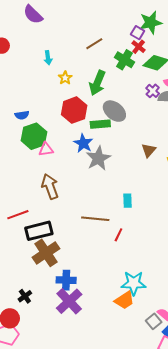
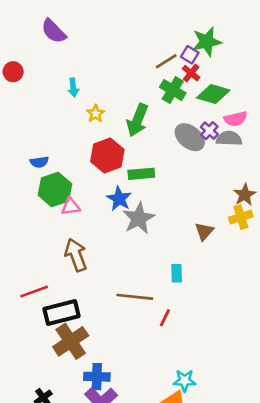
brown line: (94, 44) -> (166, 61), moved
gray ellipse: (114, 111) -> (190, 137), moved
brown triangle: (149, 150) -> (204, 231), moved
cyan star: (134, 283) -> (185, 381), size x0.7

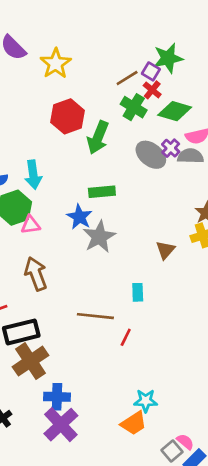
cyan arrow: (73, 87) -> (33, 175), moved, size x1.5
yellow star: (96, 114) -> (56, 63), moved, size x1.6
red hexagon: (107, 155) -> (68, 116), moved

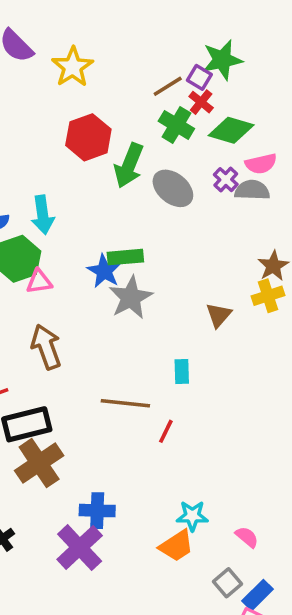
gray ellipse: (151, 155) -> (173, 188), moved
green rectangle: (102, 192) -> (125, 257), moved
blue cross: (57, 397) -> (97, 511), moved
pink semicircle: (185, 442) -> (247, 537), moved

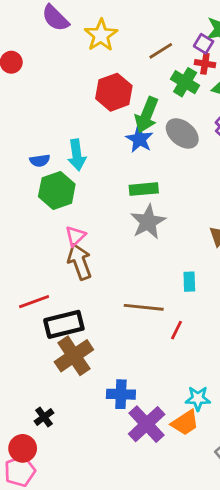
brown line: (168, 86) -> (161, 51), moved
red cross: (201, 102) -> (205, 64), turned -30
blue star: (104, 271) -> (139, 139), moved
pink triangle: (39, 282) -> (75, 236), moved, turned -35
purple cross: (80, 548) -> (147, 424), moved

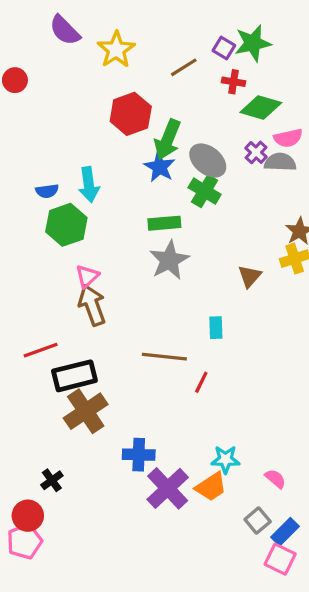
purple square: (204, 44) -> (224, 48), moved
green cross: (185, 82) -> (205, 191), moved

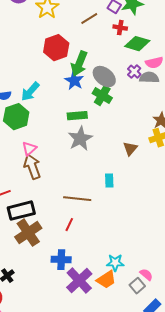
cyan arrow: (89, 185) -> (30, 92), turned 50
red line: (201, 382) -> (69, 225), moved
gray square: (258, 521) -> (137, 286), moved

